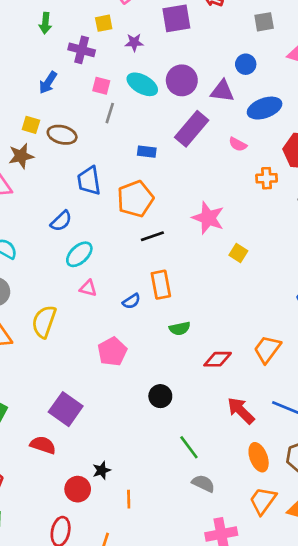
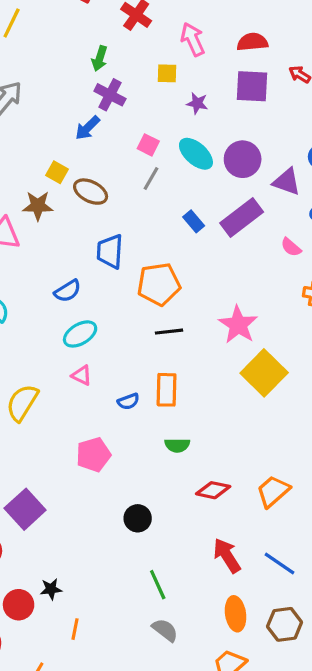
purple cross: (82, 50) -> (110, 95), moved
blue rectangle: (147, 152) -> (194, 221), moved, turned 30
yellow square: (238, 253) -> (264, 373), size x2.0

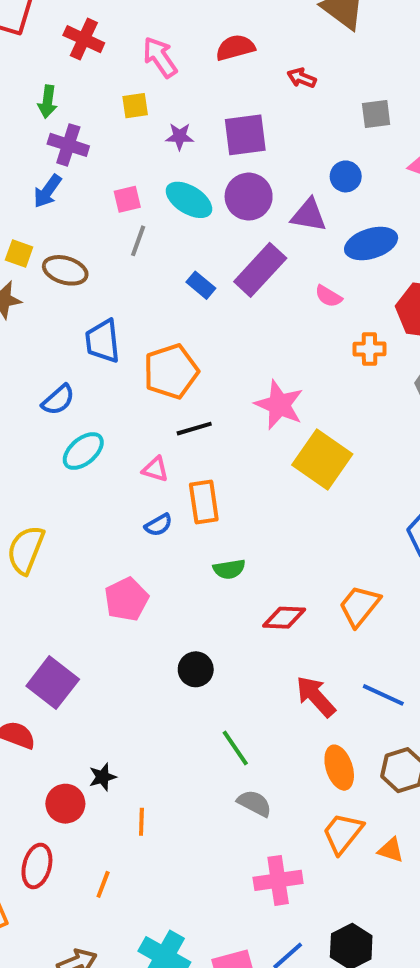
purple square: (252, 86) -> (245, 135), moved
pink square: (148, 145) -> (127, 199), turned -30
pink triangle: (82, 375) -> (155, 469), moved

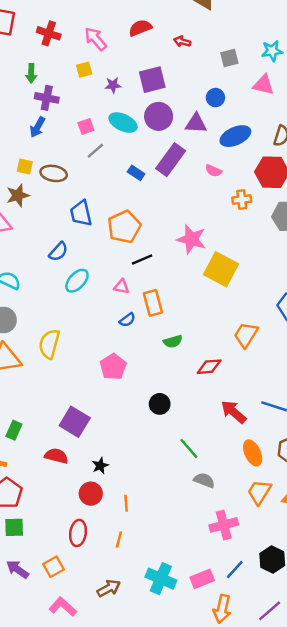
gray line: (138, 241) -> (95, 151), turned 36
orange trapezoid: (359, 606) -> (246, 335), moved
black star: (103, 777) -> (100, 466), moved
orange line: (141, 822) -> (126, 503), moved

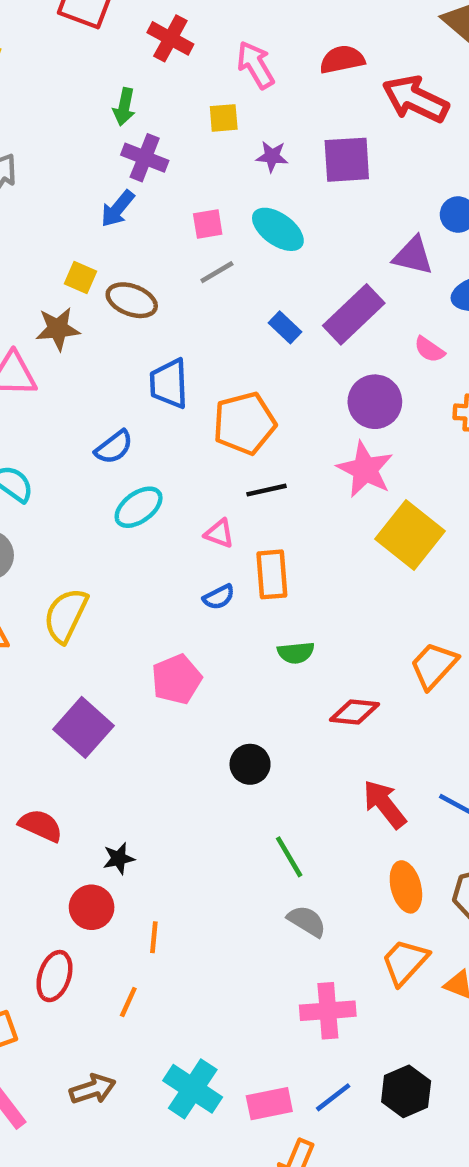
red arrow: (182, 41) -> (415, 99), size x2.0
purple circle: (159, 116) -> (375, 402), moved
purple square: (75, 422) -> (84, 727), moved

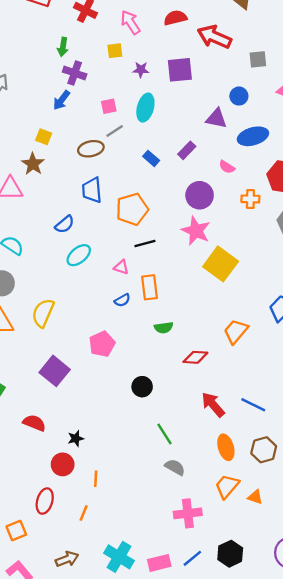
cyan ellipse: (278, 229) -> (145, 108), turned 72
brown ellipse: (132, 300) -> (91, 149), moved, turned -30
purple rectangle: (354, 314) -> (187, 150), size x0.6
brown star: (58, 329) -> (33, 164), turned -30

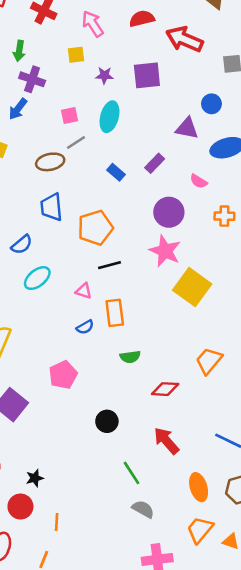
red arrow: (213, 405) -> (166, 441), moved

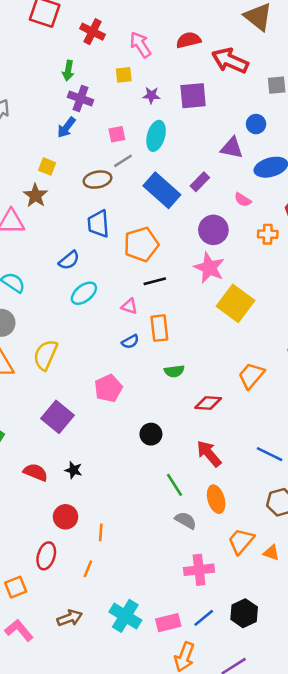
blue rectangle: (116, 172) -> (162, 190), size x2.0
black star: (35, 478) -> (73, 470), moved, turned 30
orange ellipse: (199, 487) -> (216, 499), moved

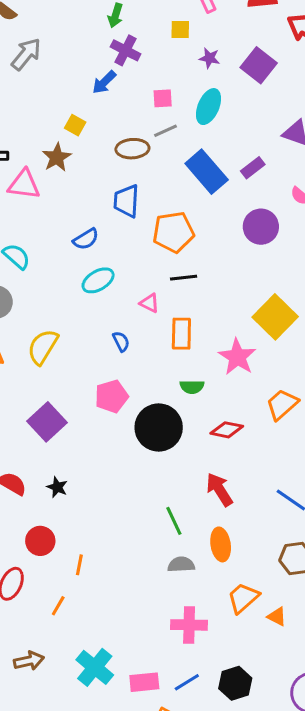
purple square: (193, 96) -> (259, 65), turned 36
pink star: (209, 268) -> (237, 357), moved
blue semicircle: (130, 342) -> (121, 341), moved, turned -96
black circle: (151, 434) -> (159, 427), moved, size x1.8
gray semicircle: (186, 520) -> (181, 565), turned -40

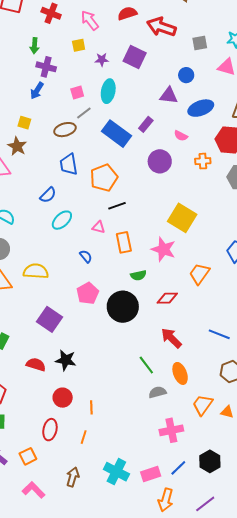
yellow semicircle: (43, 347) -> (36, 271), turned 75
black star: (57, 487) -> (66, 360), size x1.5
brown arrow: (29, 661) -> (73, 477), turned -48

